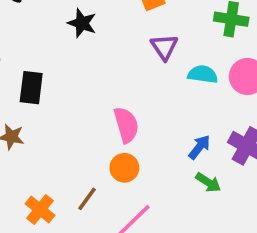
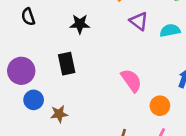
black rectangle: (31, 88) -> (67, 64), moved
orange circle: (124, 168) -> (160, 106), moved

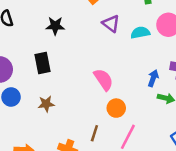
orange circle: (160, 106) -> (116, 108), moved
brown star: (59, 114) -> (46, 104), moved

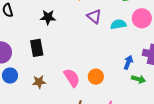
pink semicircle: (103, 80) -> (72, 78), moved
orange circle: (116, 108) -> (96, 77), moved

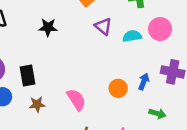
black rectangle: (37, 48) -> (28, 76), moved
orange circle: (96, 77) -> (118, 88), moved
green arrow: (139, 79) -> (157, 114), moved

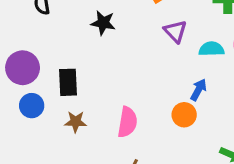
blue arrow: (144, 82) -> (199, 90), moved
pink semicircle: (76, 100) -> (127, 122), turned 35

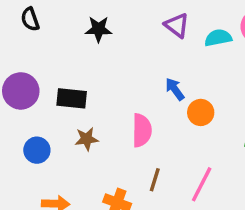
black rectangle: (68, 82) -> (72, 98), turned -72
blue arrow: (199, 90) -> (175, 89), moved, turned -55
blue circle: (32, 106) -> (37, 150), moved

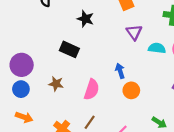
purple circle: (21, 91) -> (22, 65), moved
black rectangle: (72, 98) -> (69, 49), moved
blue circle: (37, 150) -> (21, 89), moved

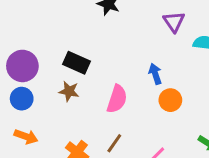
black rectangle: (69, 49) -> (77, 63), moved

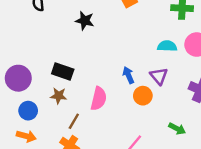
purple triangle: (174, 22) -> (159, 76), moved
blue circle: (22, 99) -> (28, 111), moved
brown line: (114, 143) -> (74, 121), moved

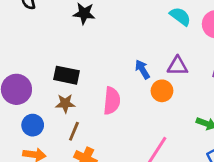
cyan semicircle: (167, 46) -> (180, 16), moved, turned 42
purple triangle: (159, 76) -> (178, 66), turned -42
brown line: (74, 121) -> (74, 131), moved

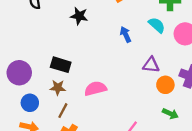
blue arrow: (142, 69) -> (126, 34), moved
orange circle: (162, 91) -> (165, 85), moved
pink semicircle: (112, 101) -> (95, 89), turned -115

